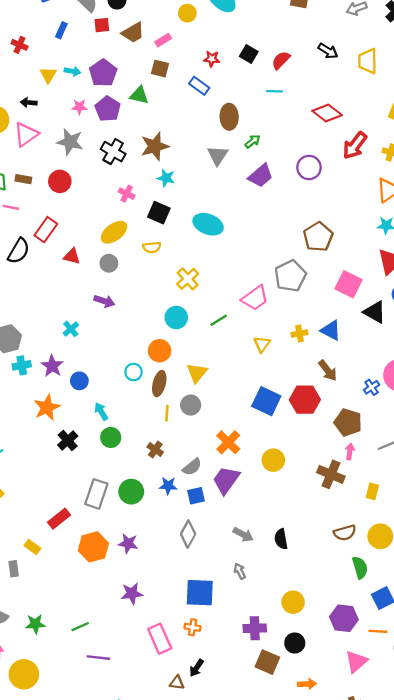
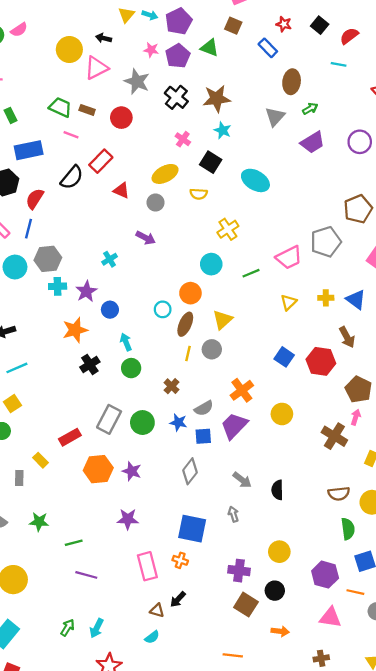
blue square: (266, 401) -> (284, 357), size x0.7
green star: (35, 624) -> (39, 522), moved
pink triangle: (356, 662) -> (330, 617), turned 40

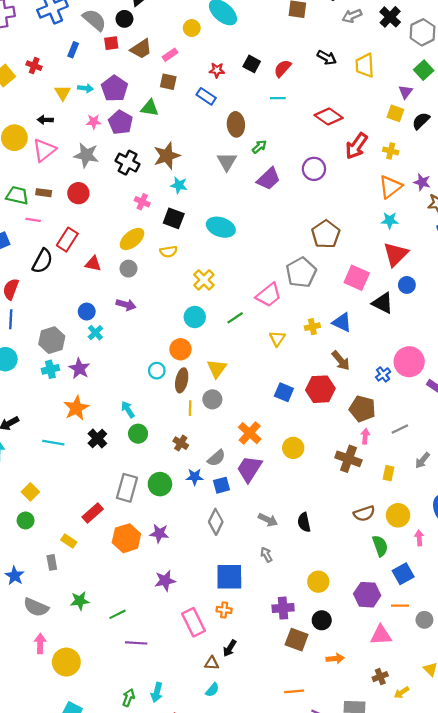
gray hexagon: (48, 259) -> (52, 340), moved
blue circle: (110, 310) -> (87, 312), moved
cyan line: (17, 368) -> (53, 443), moved, turned 45

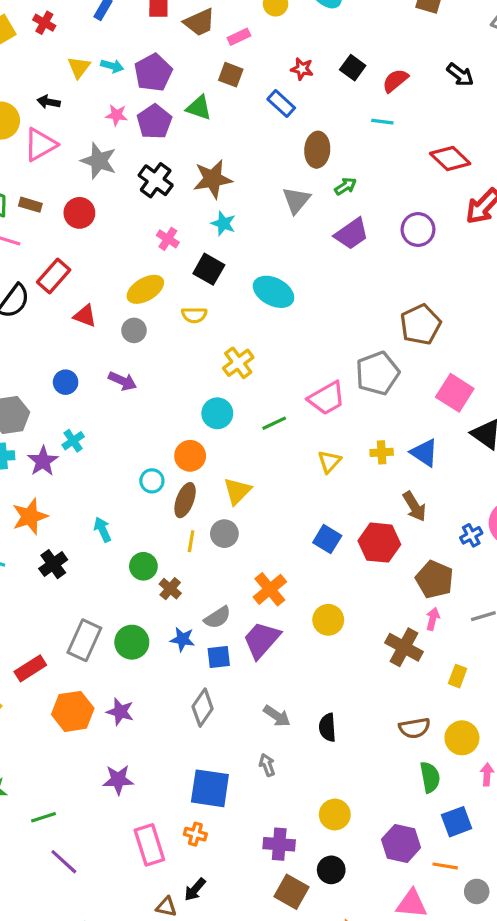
cyan cross: (95, 333) -> (73, 441), moved
green circle: (138, 434) -> (143, 566), moved
purple line: (136, 643) -> (64, 862), turned 30

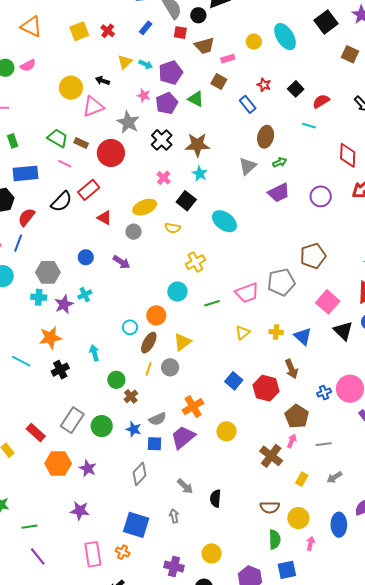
red diamond: (450, 159) -> (348, 155), turned 40
red circle: (79, 213) -> (111, 153), size x1.4
red rectangle: (30, 668) -> (36, 432), turned 66

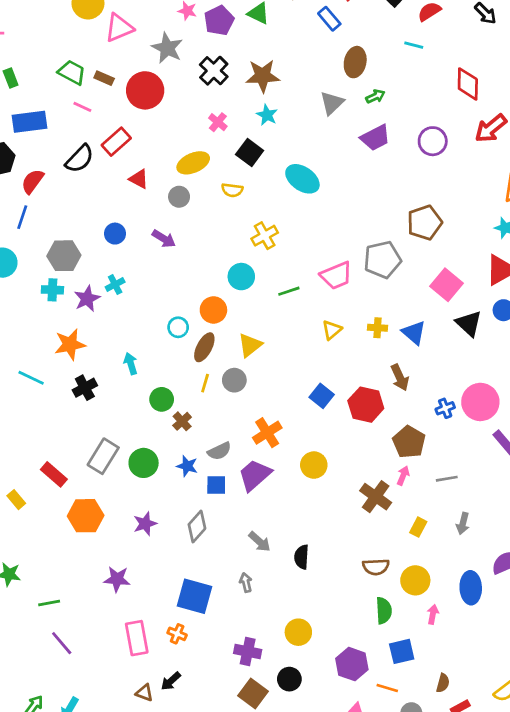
purple star: (88, 468) -> (145, 524), moved, turned 30
gray arrow: (334, 477) -> (463, 523), turned -42

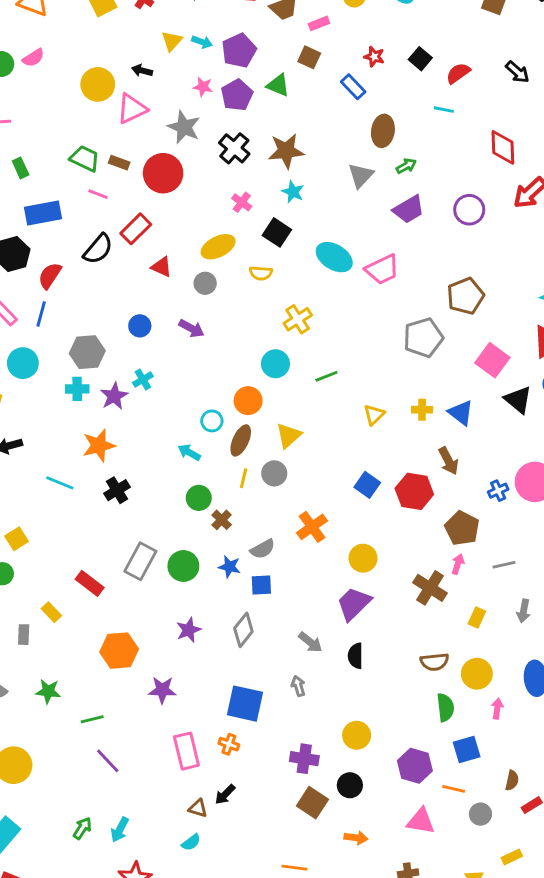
pink trapezoid: (336, 275) -> (382, 269), moved
cyan arrow: (131, 364) -> (189, 452), moved, turned -40
purple trapezoid: (255, 475) -> (354, 604), moved
orange hexagon: (86, 516) -> (119, 651), moved

